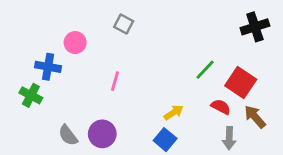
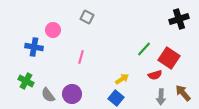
green cross: (31, 95) -> (26, 81), moved
red semicircle: (221, 107) -> (155, 75), turned 136
brown arrow: (255, 117) -> (183, 93), moved

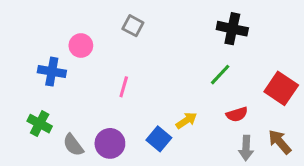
black cross: (179, 19) -> (232, 29), moved, turned 30
red square: (169, 58) -> (281, 88), moved
blue square: (116, 98) -> (159, 139), moved

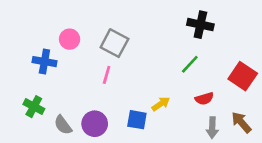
gray square: (133, 26) -> (114, 43), moved, size x1.5
blue square: (159, 139) -> (137, 120), turned -30

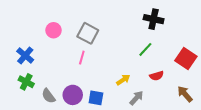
blue cross: (44, 62) -> (25, 56), moved, turned 30
blue square: (137, 120) -> (96, 98), moved
gray arrow: (212, 128) -> (136, 98), moved, turned -140

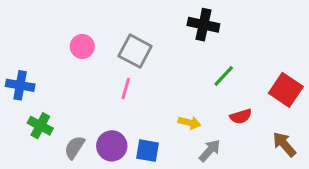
black cross: (154, 19) -> (203, 25), moved
blue cross: (25, 56) -> (20, 85), moved, turned -30
yellow arrow: (123, 80) -> (189, 123), turned 48
gray semicircle: (48, 96) -> (74, 147), turned 70

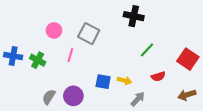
pink line: (126, 88) -> (70, 55), moved
green cross: (40, 126) -> (38, 60), moved
brown arrow: (284, 144) -> (187, 95), turned -66
blue square: (148, 151) -> (103, 82), moved

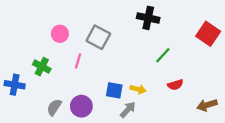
blue cross: (13, 56) -> (15, 85), moved
red square: (188, 59) -> (208, 34), moved
gray arrow: (138, 99) -> (128, 110), moved

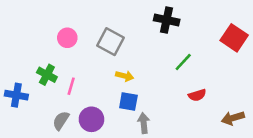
pink line: (78, 61) -> (71, 86), moved
yellow arrow: (138, 89) -> (125, 76), moved
gray arrow: (128, 110) -> (144, 123), turned -48

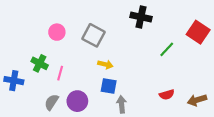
green line: (183, 62) -> (167, 49), moved
red semicircle: (197, 95) -> (167, 95), moved

